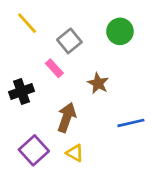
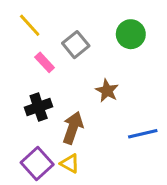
pink rectangle: (54, 68) -> (45, 62), moved
black cross: (22, 92) -> (39, 107), moved
yellow triangle: (75, 153) -> (70, 164), moved

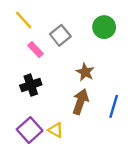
brown arrow: (73, 128) -> (80, 102), moved
blue line: (143, 134) -> (114, 106), turned -60

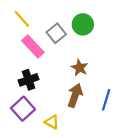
green circle: (104, 27) -> (83, 24), moved
pink rectangle: (35, 50) -> (33, 47), size x1.5
purple square: (30, 130) -> (23, 109), moved

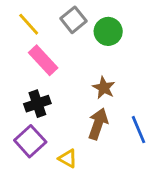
gray square: (56, 33) -> (73, 20), moved
blue line: (106, 100) -> (138, 130), turned -40

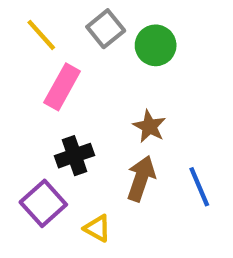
pink rectangle: (43, 60) -> (62, 87), turned 72
black cross: (37, 104) -> (75, 156), moved

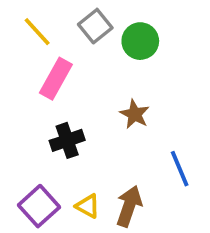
brown arrow: (141, 178) -> (129, 206), moved
purple square: (43, 203) -> (39, 206), moved

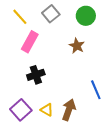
green circle: (140, 41) -> (86, 16), moved
brown star: (135, 114) -> (77, 46), moved

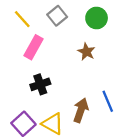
yellow triangle: (47, 110) -> (53, 124), size x1.5
brown arrow: (69, 110) -> (81, 110), moved

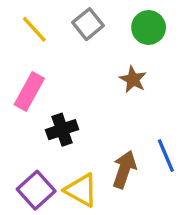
pink rectangle: (34, 47) -> (29, 92), moved

